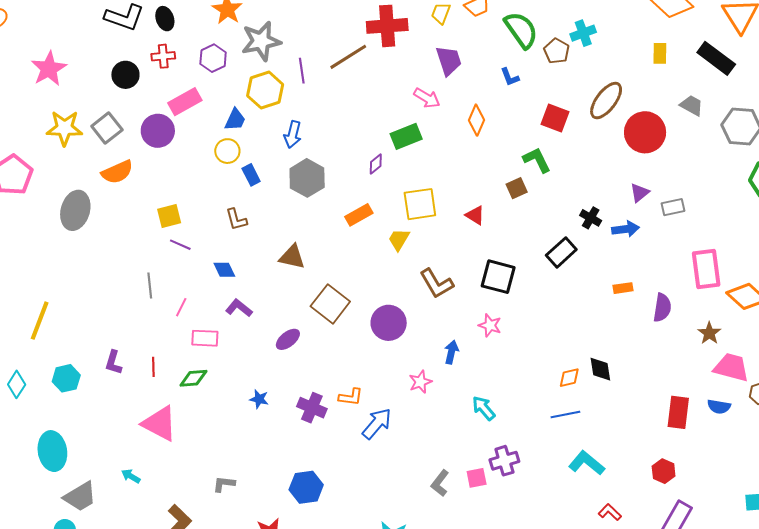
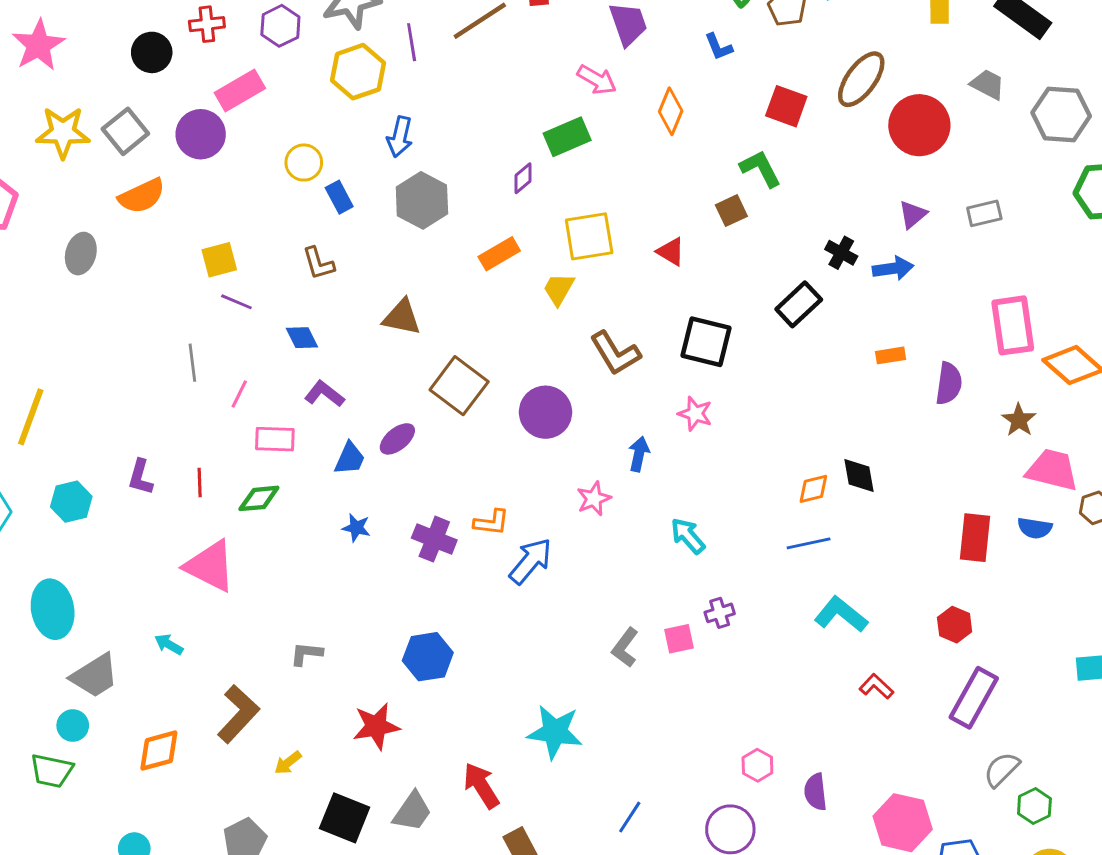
blue trapezoid: (235, 120) -> (350, 459), moved
gray rectangle: (673, 207) -> (984, 213), moved
gray ellipse: (75, 210) -> (81, 254), size x0.7
purple cross: (504, 461) -> (720, 613), size x0.7

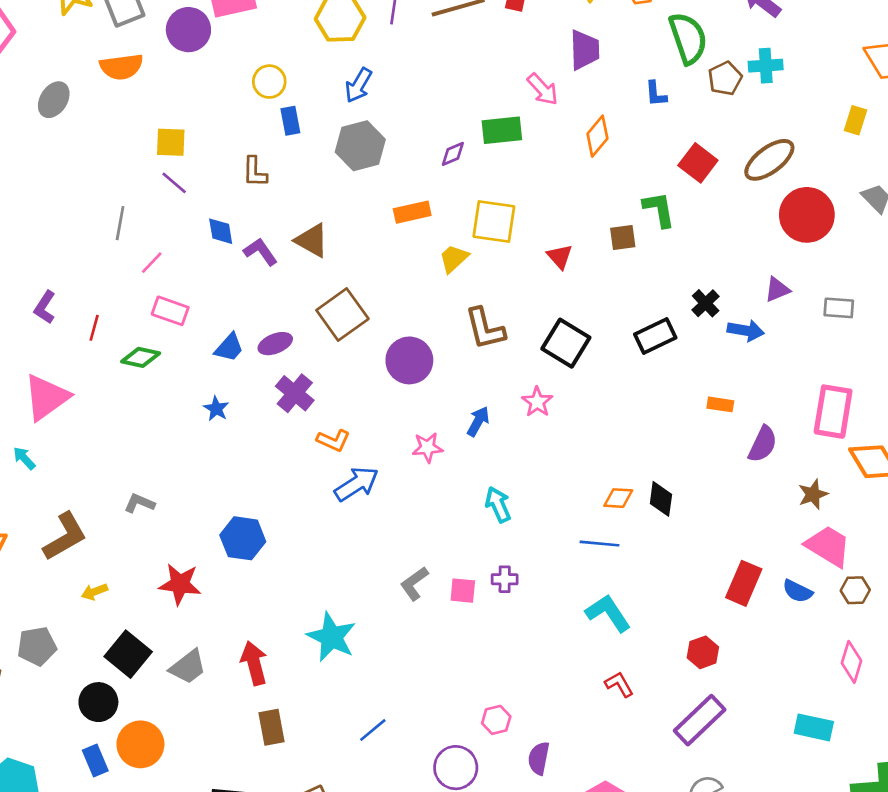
purple L-shape: (324, 394) -> (261, 252), moved
purple cross: (434, 539) -> (295, 393), moved
pink triangle: (210, 566) -> (46, 397), moved, turned 40

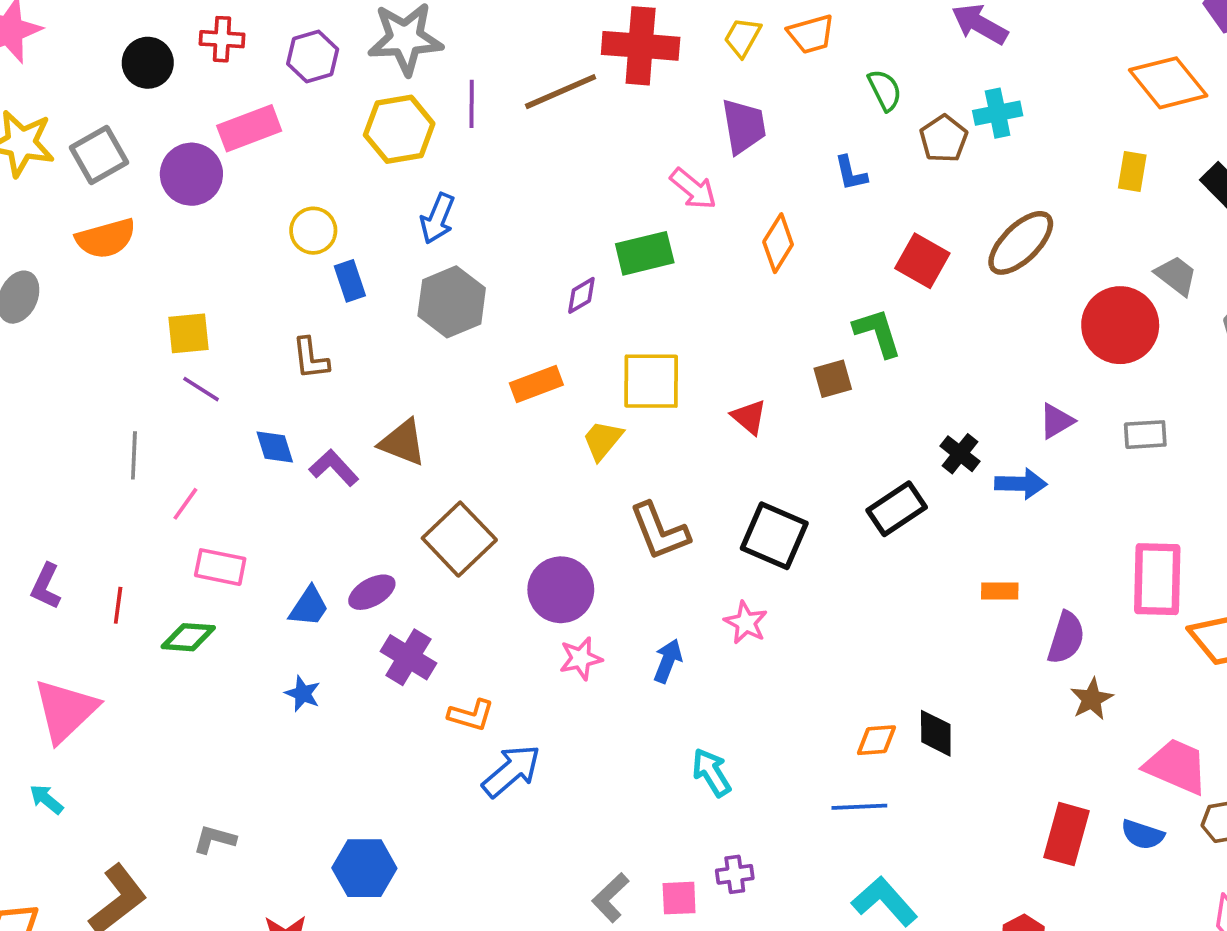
green semicircle: (688, 38) -> (885, 90), size x0.6
red circle: (807, 215) -> (1120, 325), moved
pink star: (427, 447) -> (581, 658), moved
brown star: (813, 494) -> (1092, 699), moved

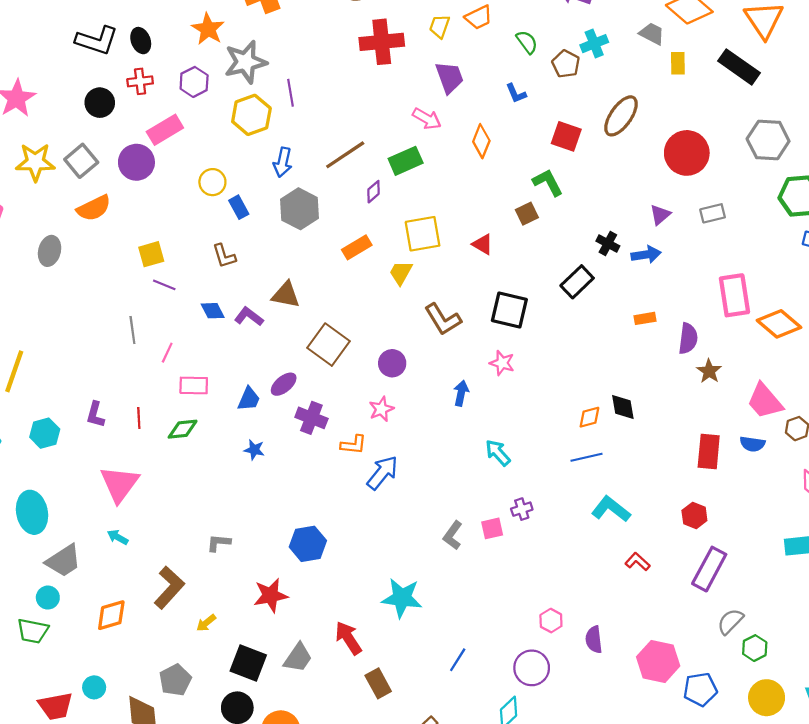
brown line: (561, 92) -> (345, 155), moved
gray trapezoid: (1176, 276) -> (652, 34), moved
purple circle: (561, 590) -> (392, 363), size x0.7
pink star: (581, 658) -> (381, 409), moved
pink trapezoid: (1176, 766) -> (765, 401), turned -144

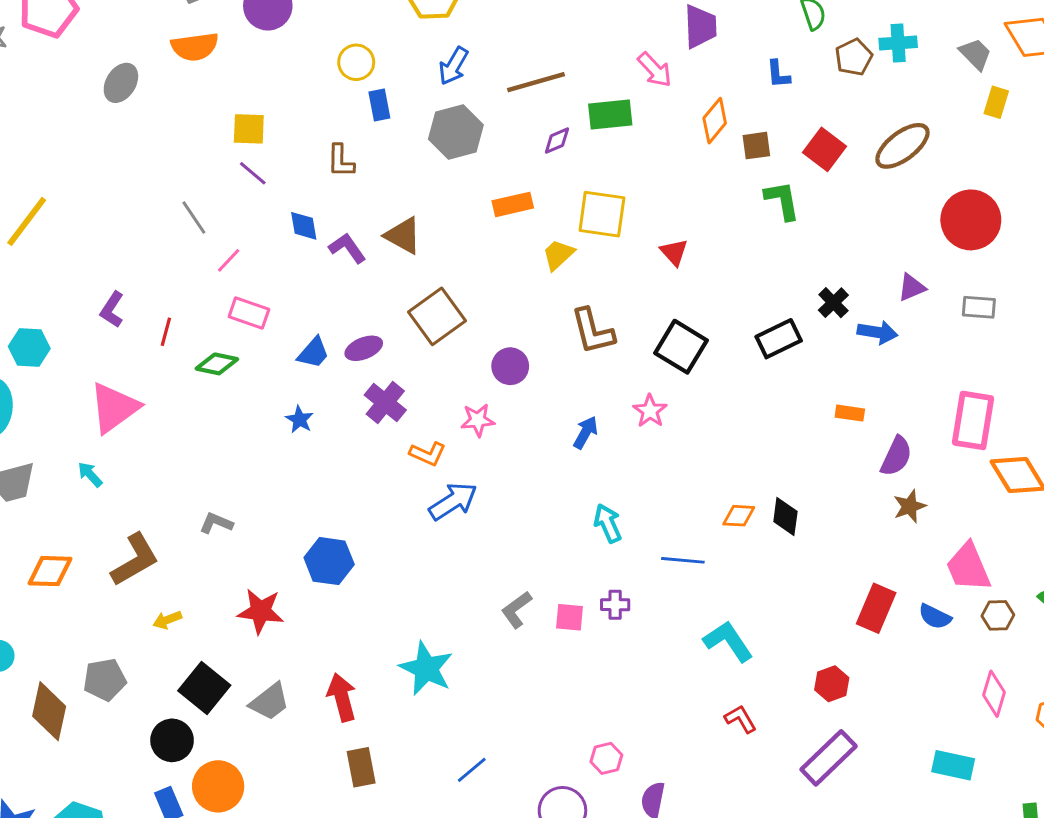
brown square: (527, 214) -> (756, 146), moved
gray line: (132, 330) -> (194, 217), turned -44
cyan hexagon: (45, 433) -> (29, 347), moved
blue line: (586, 457) -> (683, 560), moved

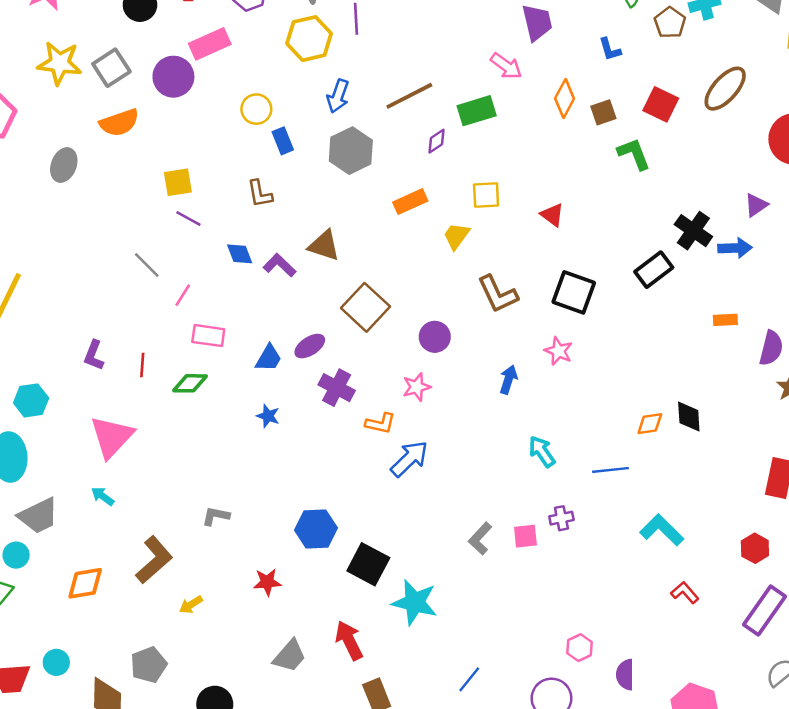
yellow square: (602, 214) -> (486, 195), size x0.7
black cross: (833, 303) -> (693, 231), size x1.4
red star: (261, 611) -> (267, 582), size x0.7
black square: (204, 688) -> (368, 564), moved

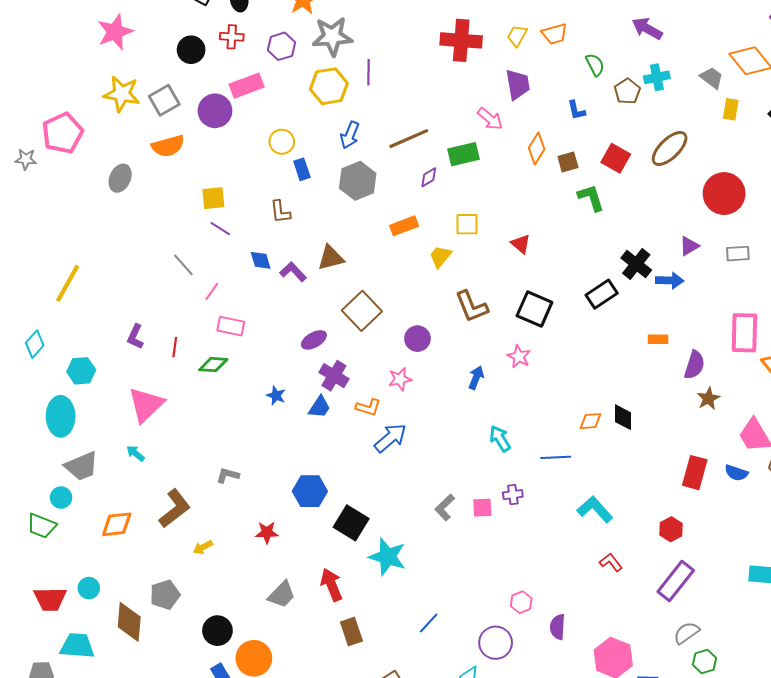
brown triangle: (324, 246) -> (331, 258), turned -36
blue trapezoid: (269, 358) -> (320, 407), moved

